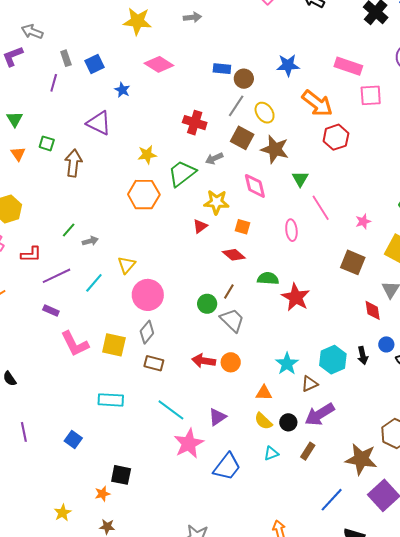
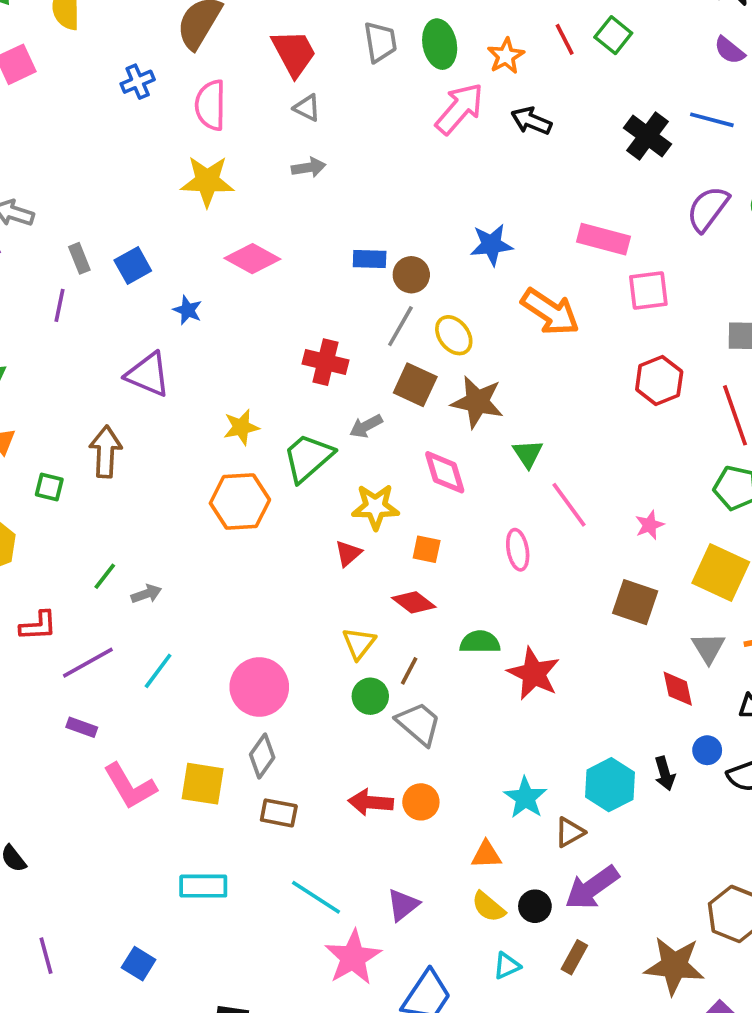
red hexagon: (336, 137) -> (659, 381), moved
green square: (47, 143) -> (49, 487), moved
yellow triangle: (127, 265) -> (359, 643), moved

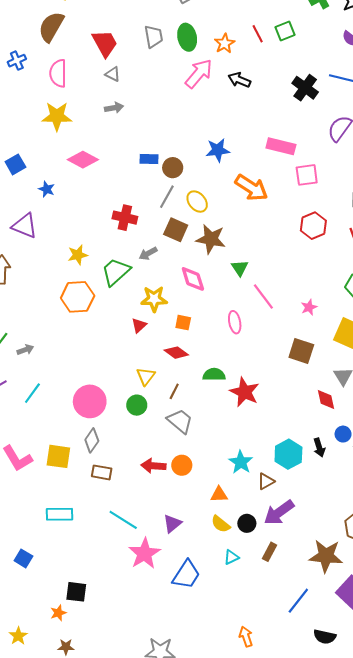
green square: (613, 35) -> (285, 31), turned 30
green circle: (370, 696) -> (137, 405), moved

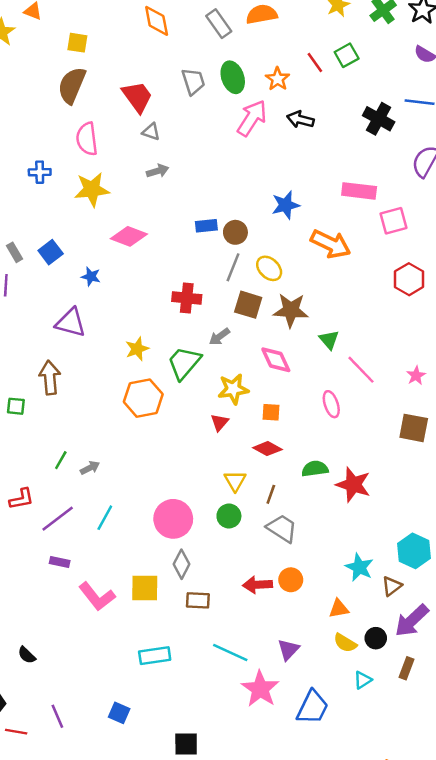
blue cross: (17, 61) -> (40, 172), moved, turned 30

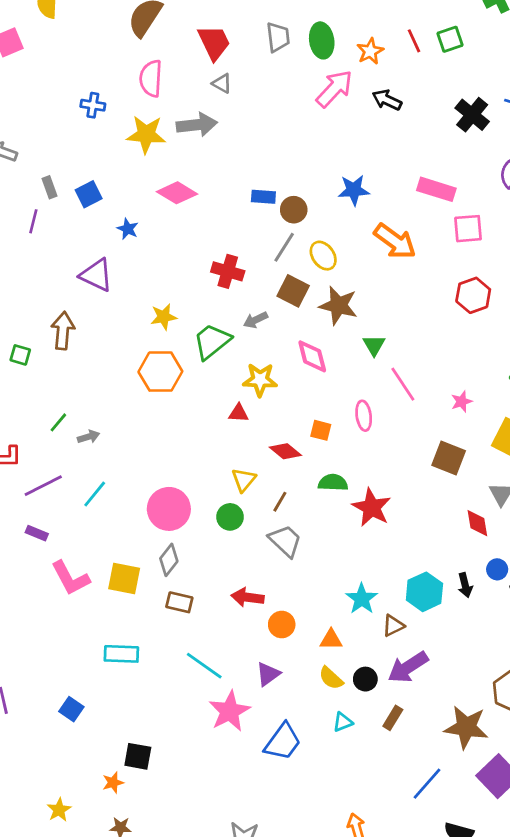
gray arrow: (158, 171) -> (197, 125), moved, size x1.6
orange square: (271, 412) -> (321, 430), moved
red triangle: (220, 422) -> (239, 413), turned 42
orange circle: (291, 580) -> (282, 625), moved

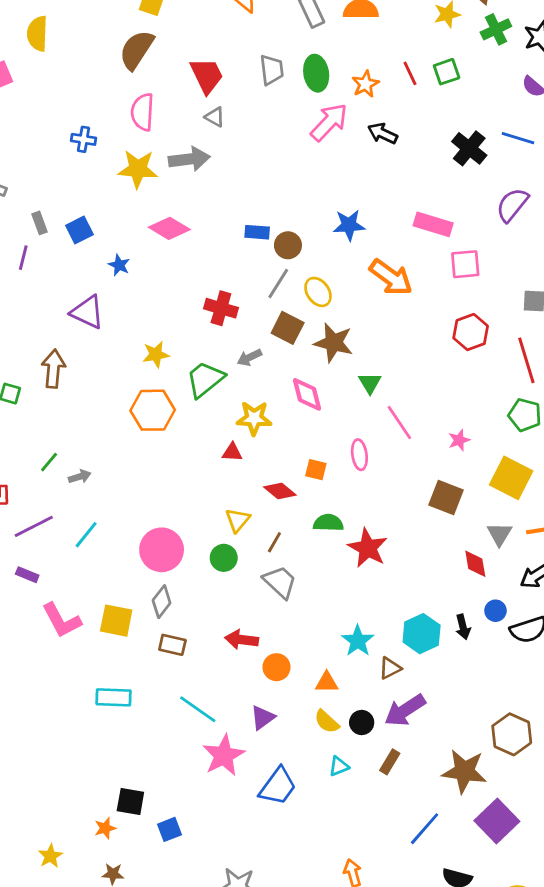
blue square: (71, 709) -> (169, 829), moved, turned 35

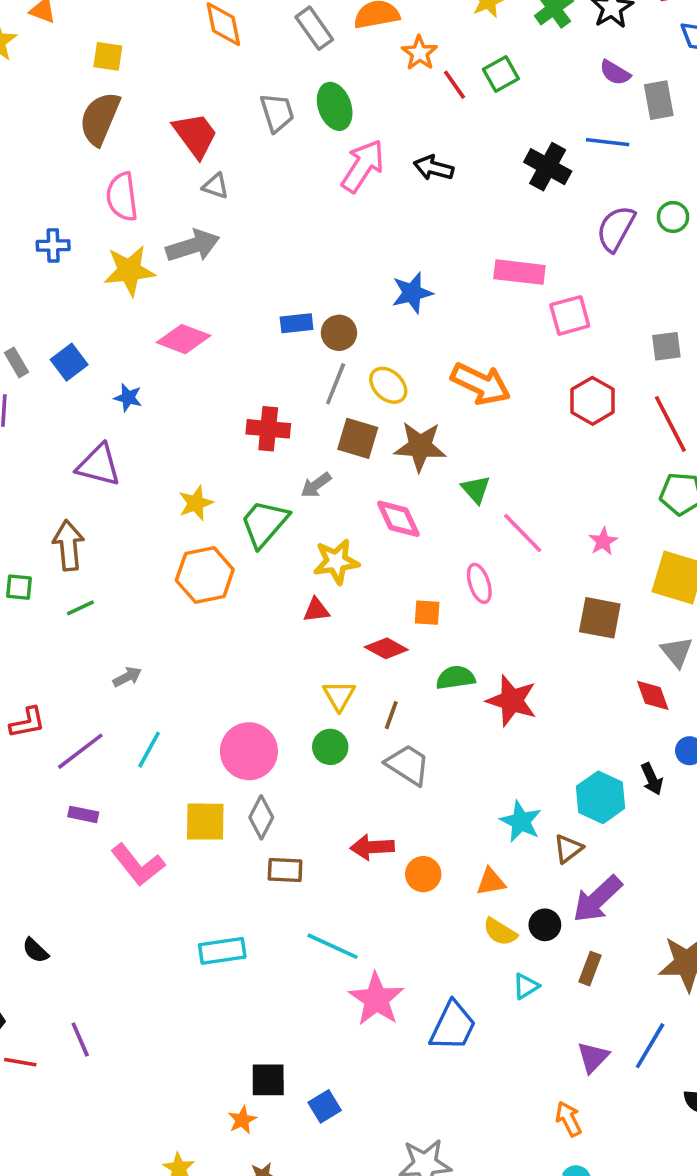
orange star: (365, 84) -> (419, 53), moved
orange arrow: (391, 277) -> (481, 384), moved
green line: (49, 462) -> (80, 608), moved, turned 35
yellow square: (116, 621) -> (205, 822), moved
purple triangle: (263, 718) -> (593, 1057), moved

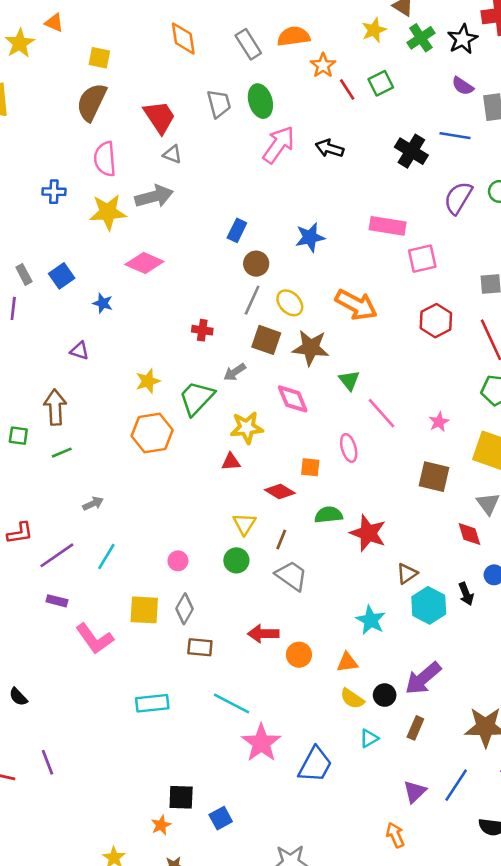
blue rectangle: (297, 323) -> (237, 230), moved, turned -60
red cross: (268, 429) -> (202, 330), size x0.7
purple triangle: (99, 465) -> (79, 351), size x0.6
pink circle: (249, 751) -> (178, 561), size x0.5
brown triangle: (568, 849) -> (407, 574), moved

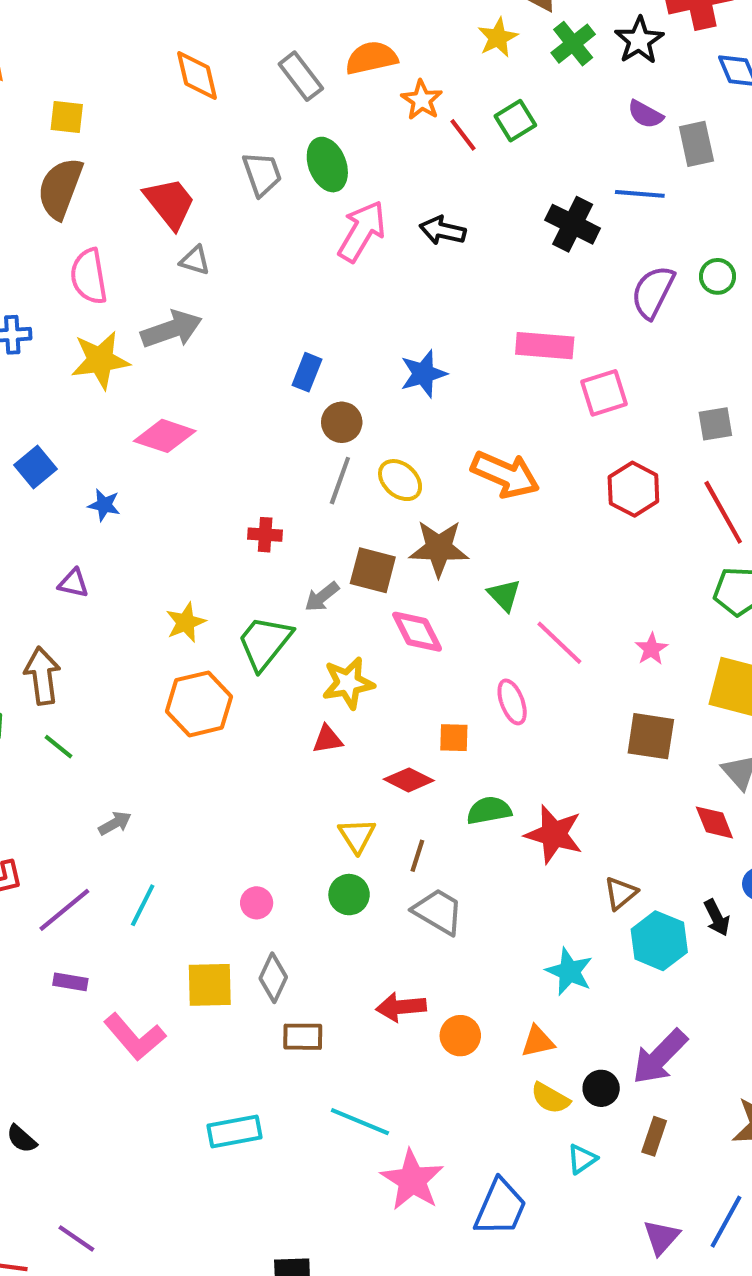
brown square: (266, 340) -> (373, 570), moved
green line: (62, 453) -> (59, 747), turned 66
purple line: (47, 762) -> (76, 1238), turned -30

